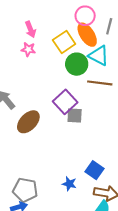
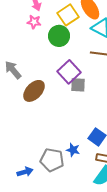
green circle: (77, 64) -> (59, 36), moved
gray pentagon: (25, 190) -> (52, 160), moved

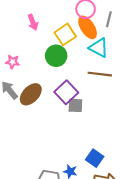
pink star: (34, 22) -> (13, 62), moved
brown ellipse: (34, 91) -> (31, 94), moved

